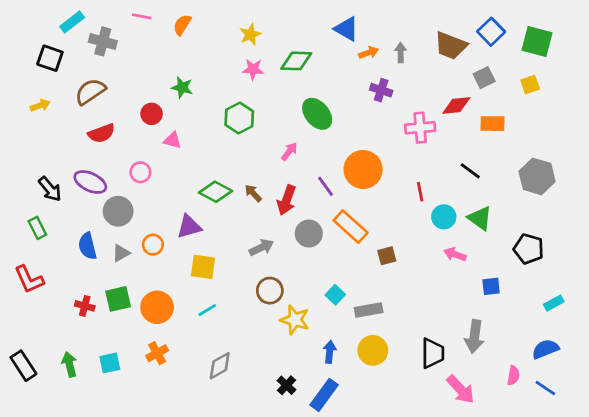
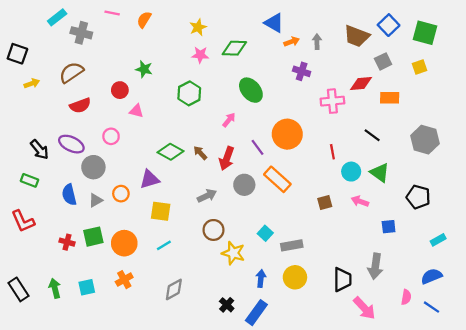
black square: (50, 58) -> (17, 54), moved
green rectangle: (37, 228) -> (30, 180), turned -42
brown square: (387, 256) -> (325, 202), moved

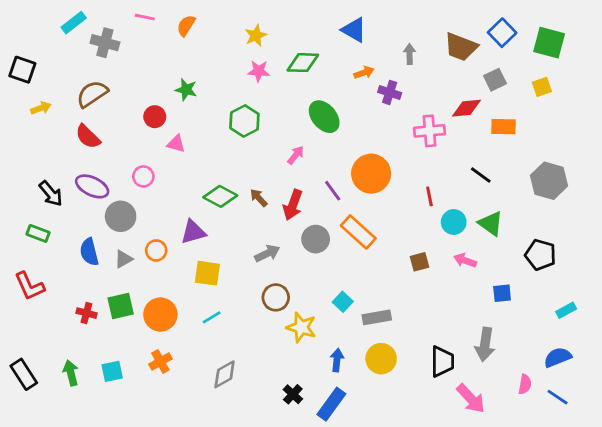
orange arrow: (292, 42) -> (364, 73), moved
red semicircle: (80, 105) -> (88, 137), moved, turned 65

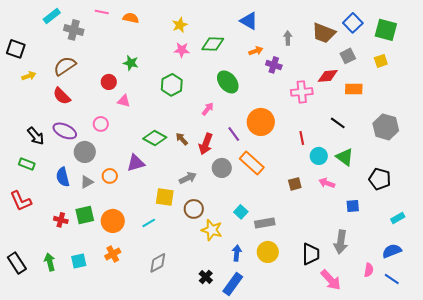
orange semicircle: (186, 26) -> (131, 18), turned 70
yellow square: (207, 273) -> (165, 197), moved

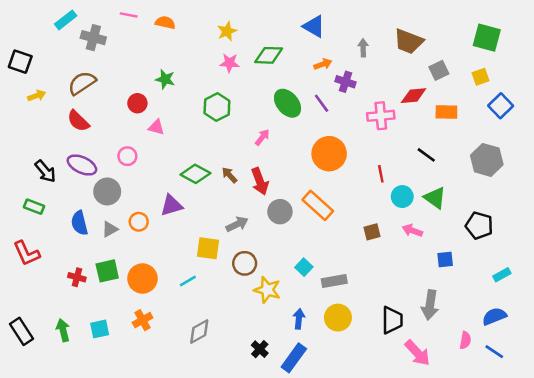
blue square: (353, 23) -> (501, 106), moved
purple line: (234, 134) -> (322, 103), moved
red arrow: (206, 144) -> (260, 181), turned -40

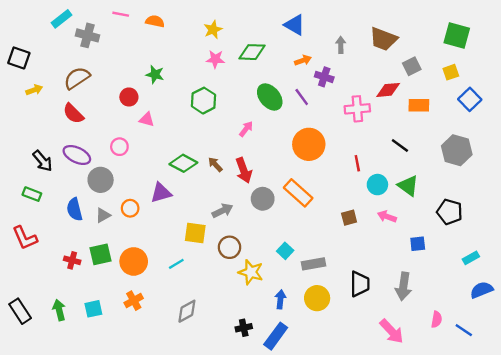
blue semicircle: (494, 316) -> (482, 290), moved
black trapezoid: (392, 320) -> (360, 284), moved
black cross: (260, 349) -> (244, 328), turned 35

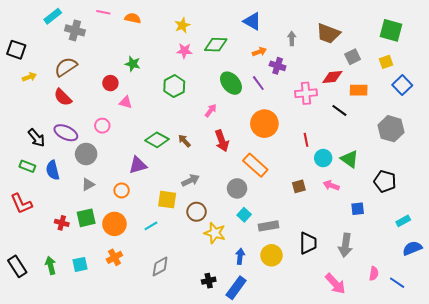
black line: (400, 146) -> (339, 110), moved
red arrow: (244, 170) -> (222, 141), moved
gray circle: (263, 199) -> (237, 188), moved
orange circle: (130, 208) -> (122, 190), moved
blue semicircle: (74, 209) -> (53, 170), moved

